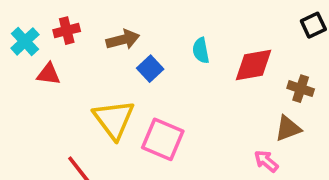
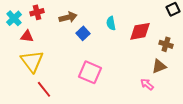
yellow triangle: (114, 119) -> (32, 61), moved

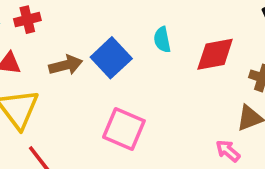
brown arrow: (68, 17) -> (66, 65), moved
blue square: (83, 33) -> (111, 58), size x1.5

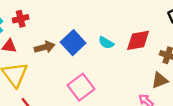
cyan semicircle: (162, 40) -> (106, 43), moved, turned -49
pink square: (124, 129) -> (81, 87), turned 30

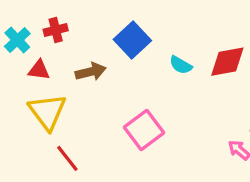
blue square: (73, 43) -> (132, 40), moved

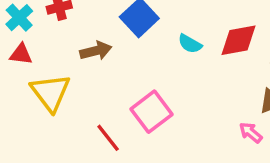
red triangle: (39, 70) -> (21, 54), moved
red line: (67, 158) -> (108, 138), moved

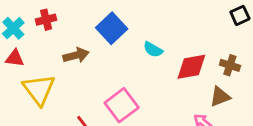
red diamond: (239, 40) -> (191, 67), moved

